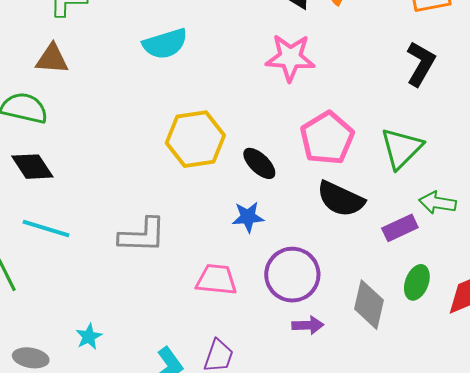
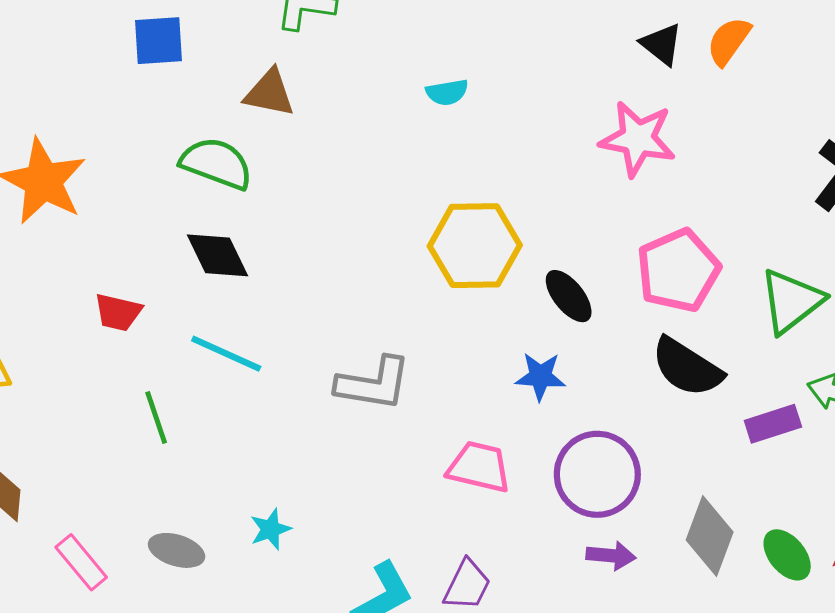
cyan semicircle: (165, 44) -> (447, 92), size x0.6
green ellipse: (417, 282) -> (787, 555), moved, turned -68

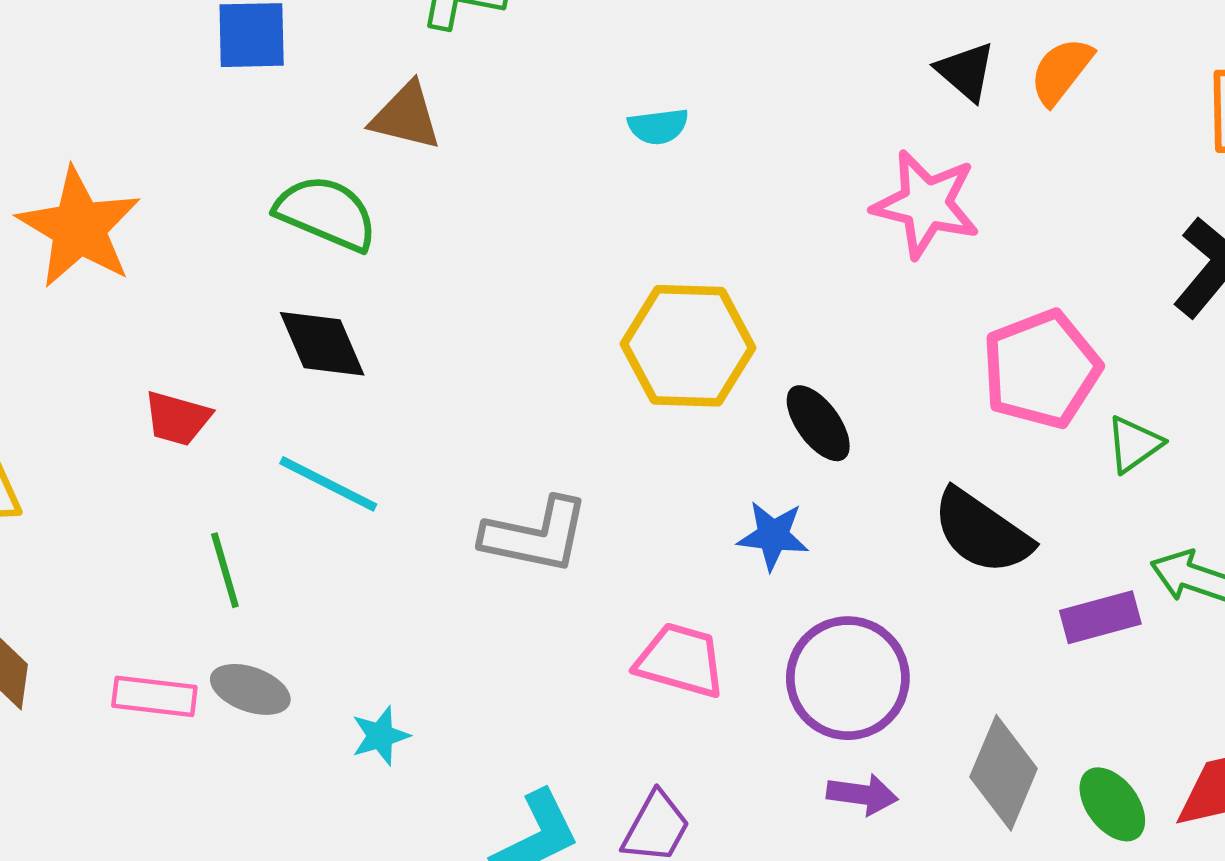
pink pentagon: (678, 270) -> (1041, 369), moved
green triangle: (791, 301) -> (1134, 444), size x0.6
gray ellipse: (177, 550) -> (250, 689), moved
pink rectangle: (81, 562) -> (154, 696), moved, turned -46

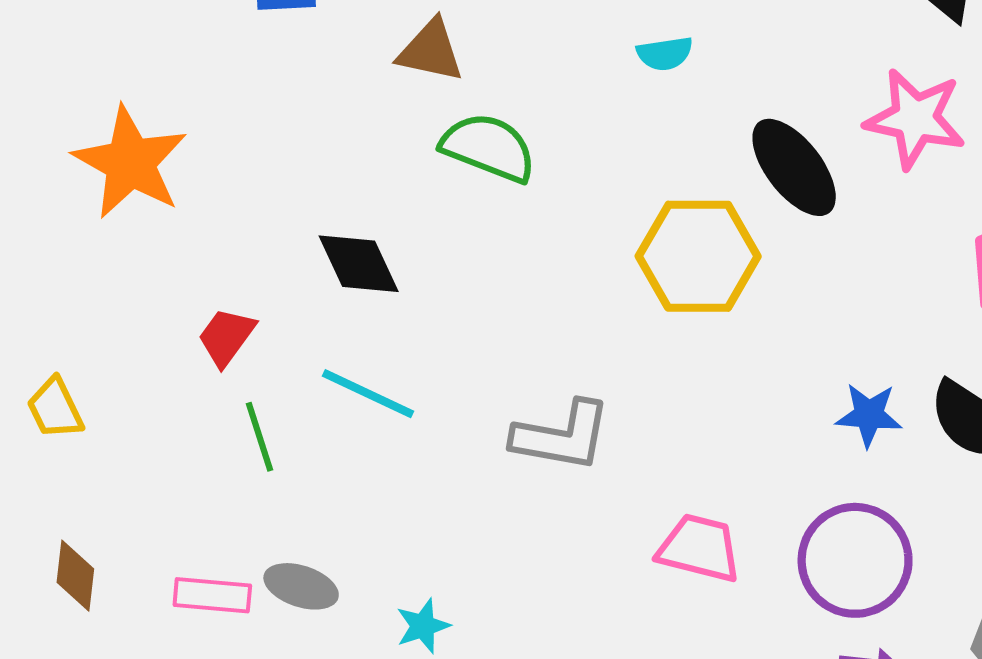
green semicircle: (326, 213) -> (489, 147), moved
red trapezoid: (177, 418) -> (226, 337), turned 112
black ellipse: (818, 423) -> (794, 167), moved, size x1.4
blue star: (773, 536) -> (869, 415), moved
green line: (225, 570) -> (260, 437), moved

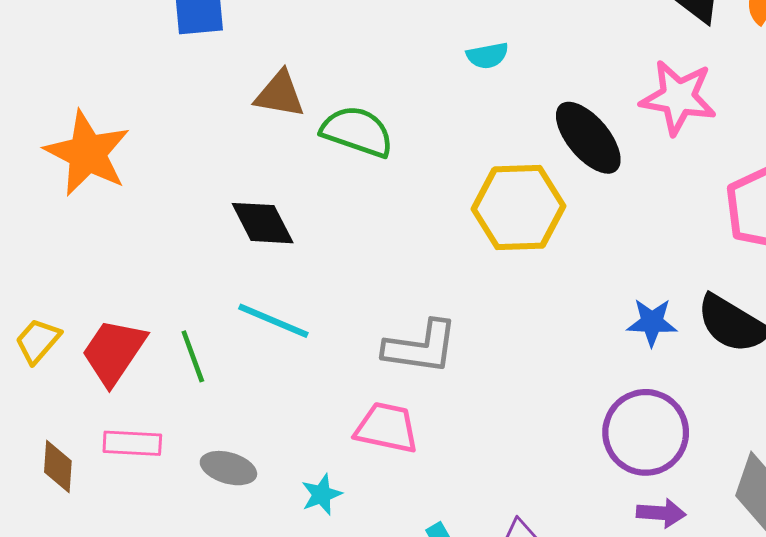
brown triangle: (431, 51) -> (280, 94), moved
red trapezoid: (226, 337) -> (114, 352), moved, size x1.5
yellow trapezoid: (55, 408) -> (38, 341), turned 69
pink trapezoid: (699, 548) -> (387, 428), moved
pink rectangle: (212, 595) -> (132, 443), moved

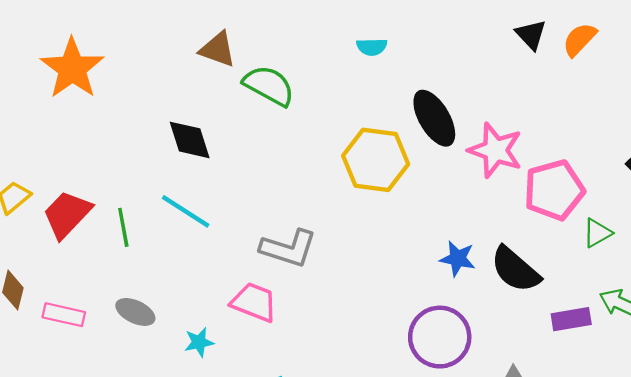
pink star: (678, 97) -> (495, 150), moved
pink rectangle: (132, 443) -> (64, 315), moved

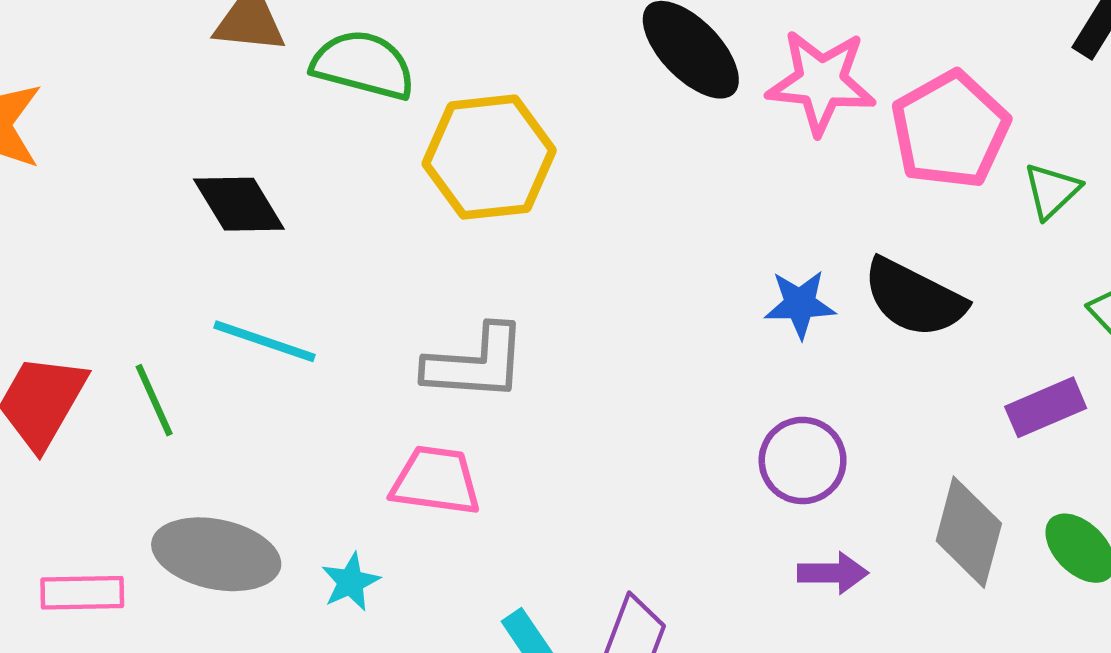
yellow hexagon: (376, 160) -> (489, 157), moved
gray ellipse: (135, 312) -> (216, 554), size x1.6
purple rectangle: (571, 319) -> (1046, 407), moved
purple circle: (440, 337) -> (803, 460), size x0.7

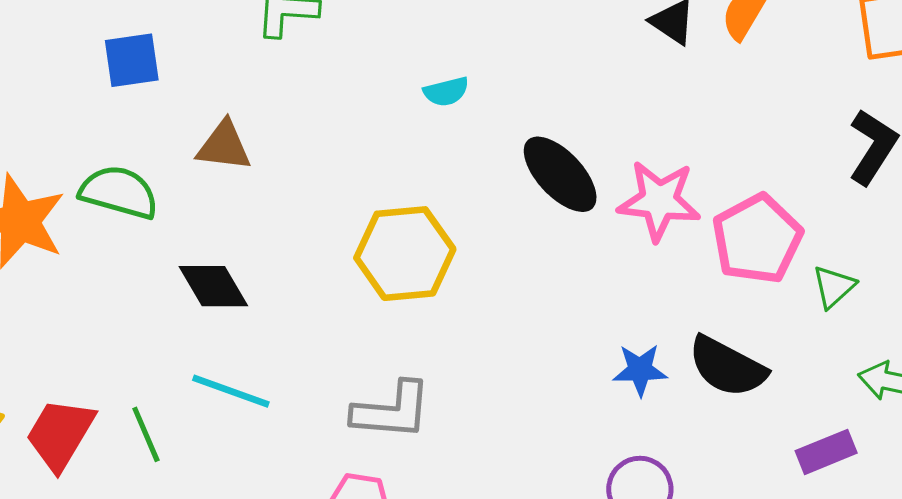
green semicircle: (363, 65) -> (119, 192), moved

